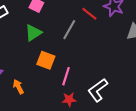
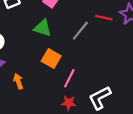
red line: (89, 14) -> (104, 18), turned -35
green triangle: (33, 33) -> (43, 28), turned 42

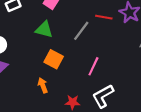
pink line: (69, 78) -> (93, 66), moved
orange arrow: (18, 81) -> (43, 85), moved

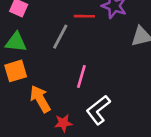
orange square: (54, 59) -> (16, 71), moved, turned -36
orange arrow: (43, 85) -> (40, 99), moved, size x1.5

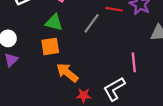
pink line: (81, 76) -> (134, 62), moved, turned -30
orange arrow: (40, 99) -> (67, 73), turned -30

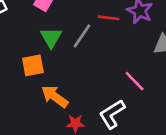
green triangle: (54, 22) -> (51, 37), moved, turned 48
pink line: (134, 62) -> (135, 81), turned -36

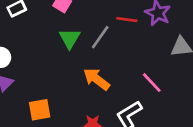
orange square: (33, 65) -> (40, 110), moved
orange arrow: (55, 96) -> (97, 79), moved

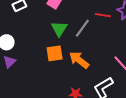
orange square: (40, 110) -> (55, 53), moved

